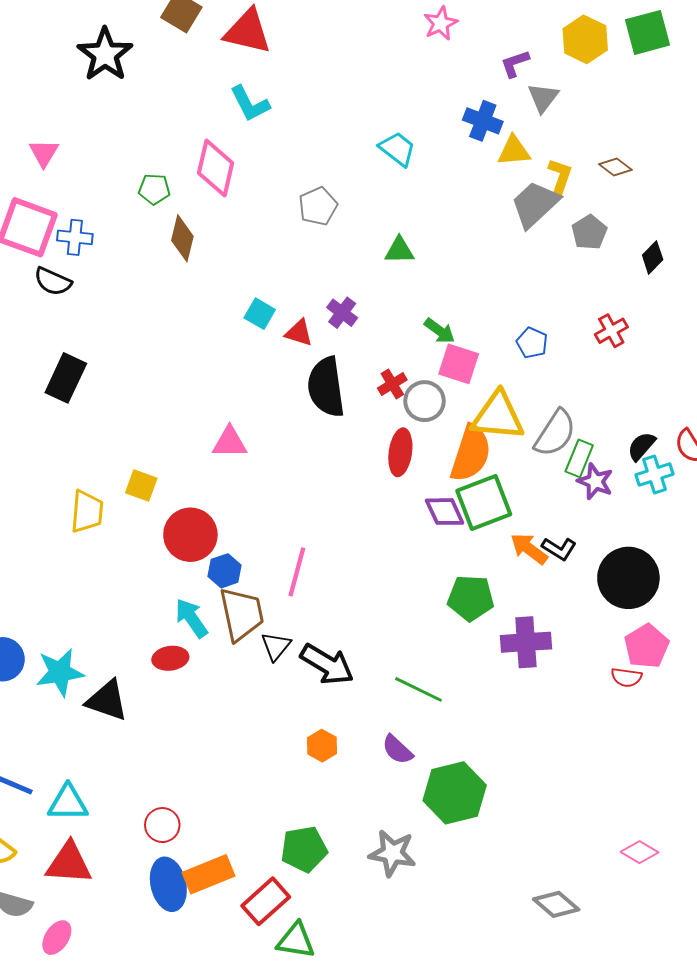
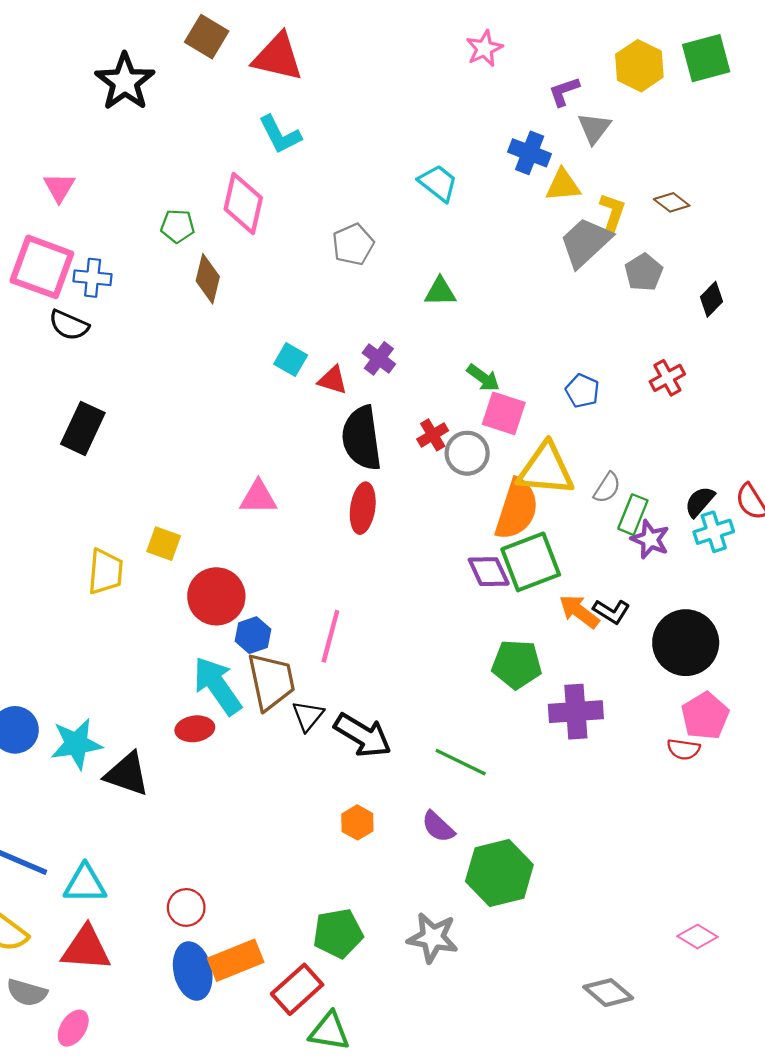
gray semicircle: (555, 433) -> (607, 488), size x0.6
red ellipse: (400, 452) -> (363, 508), moved
cyan arrow: (191, 618) -> (217, 686), size x1.4

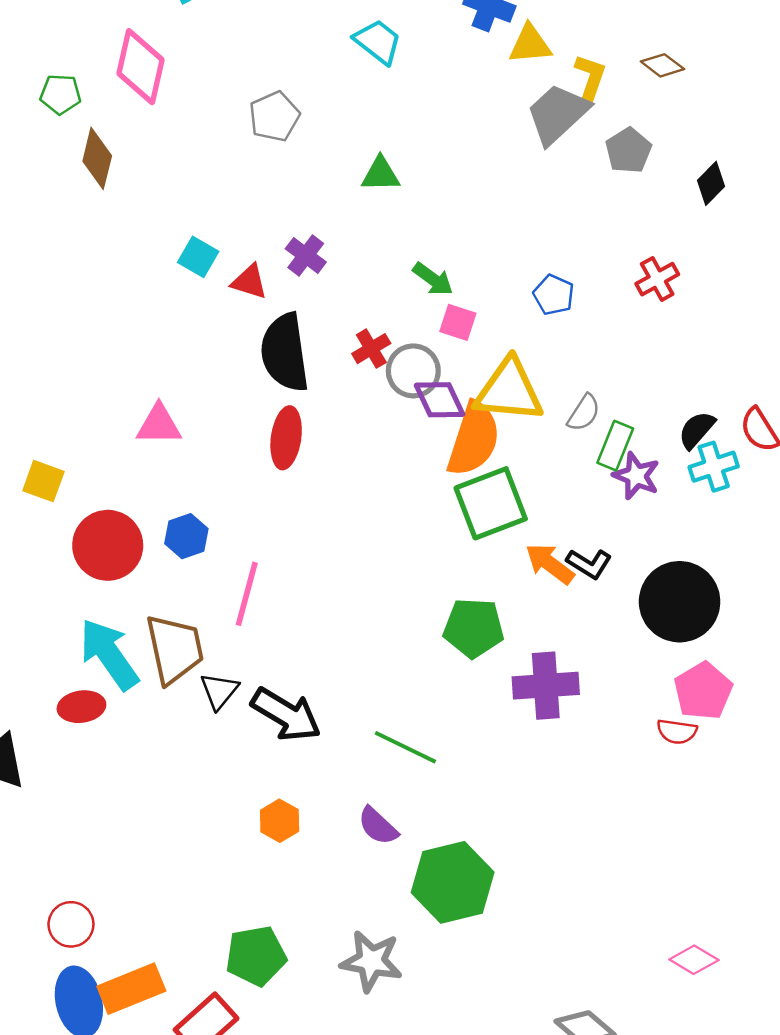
pink square: (504, 413) -> (458, 322), size x0.7
purple diamond: (489, 572) -> (440, 400), moved
blue hexagon: (253, 635) -> (186, 536), moved

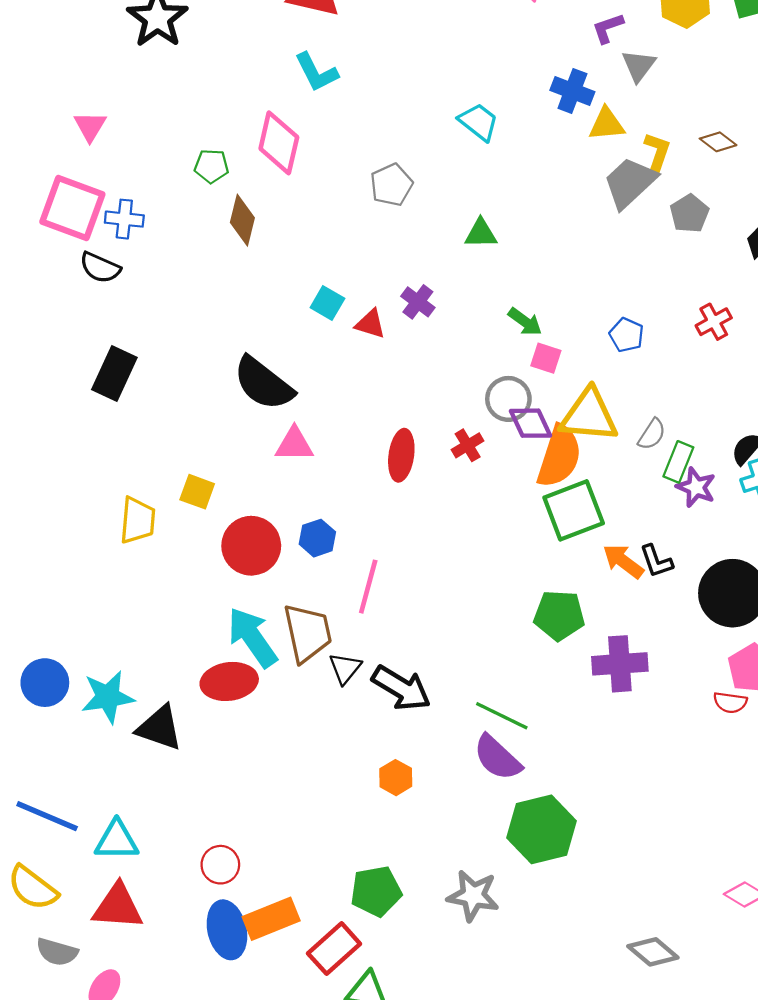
red cross: (371, 349) -> (468, 445), moved
black semicircle: (285, 353) -> (263, 383), moved, turned -44
black L-shape: (589, 564) -> (656, 561), turned 39
red ellipse: (81, 707) -> (229, 681), size x1.4
purple semicircle: (378, 826) -> (497, 758), moved, size x1.4

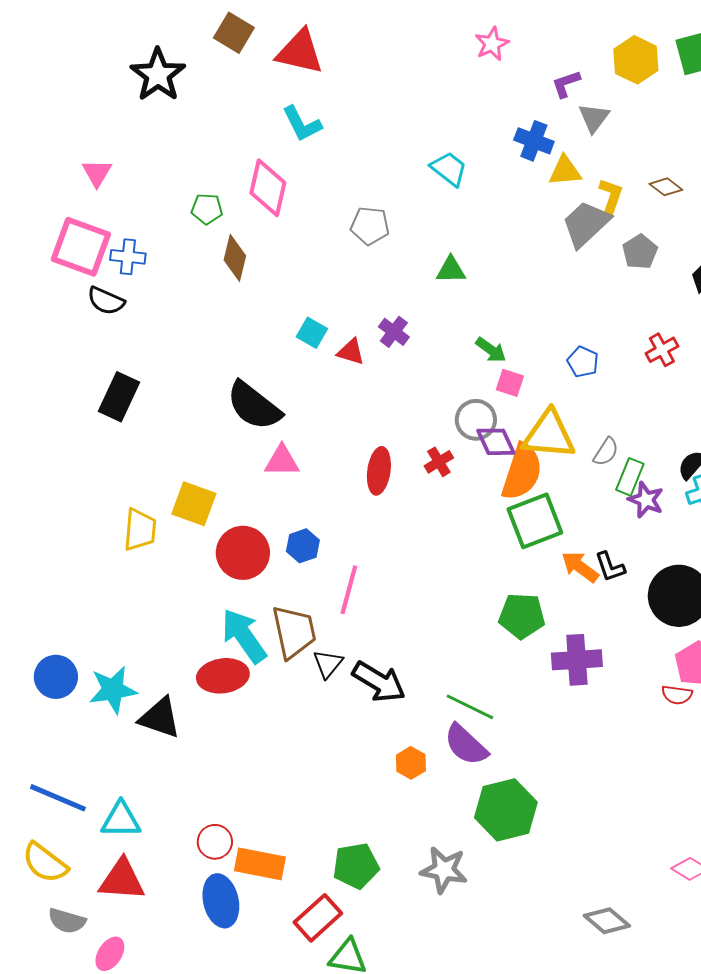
gray pentagon: (391, 185) -> (370, 226), turned 30
yellow square: (197, 492) -> (194, 504), size x1.4
orange hexagon: (396, 778) -> (411, 763), moved
orange rectangle: (271, 919) -> (260, 864), moved, turned 33

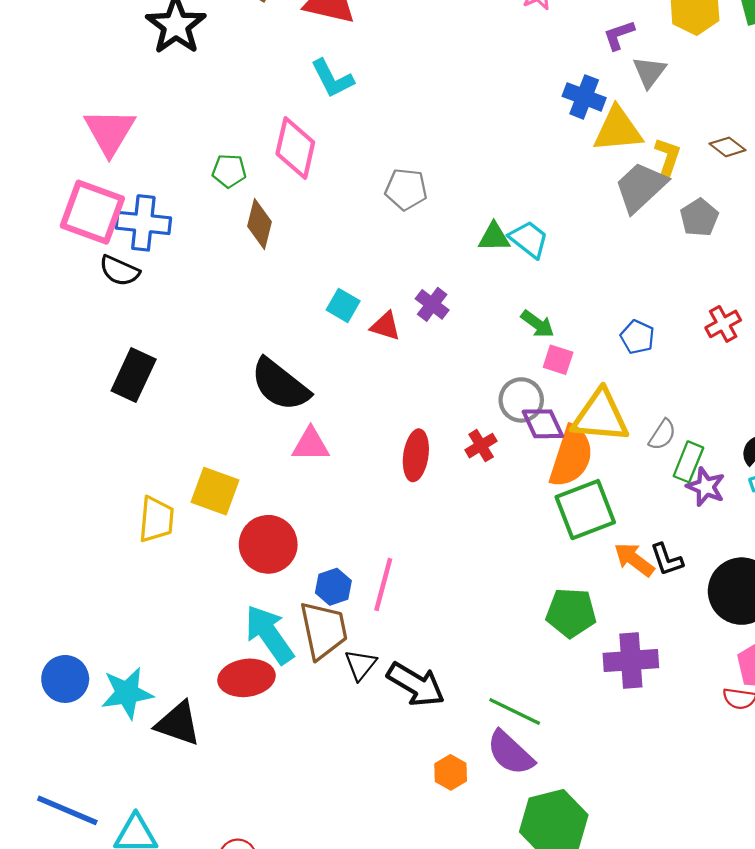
cyan trapezoid: (449, 169) -> (529, 239), moved
yellow triangle: (565, 171) -> (618, 130), size x1.4
pink triangle: (97, 173) -> (110, 132), size x1.6
blue cross: (128, 257) -> (143, 223), size x1.4
blue hexagon: (303, 546) -> (333, 587), moved

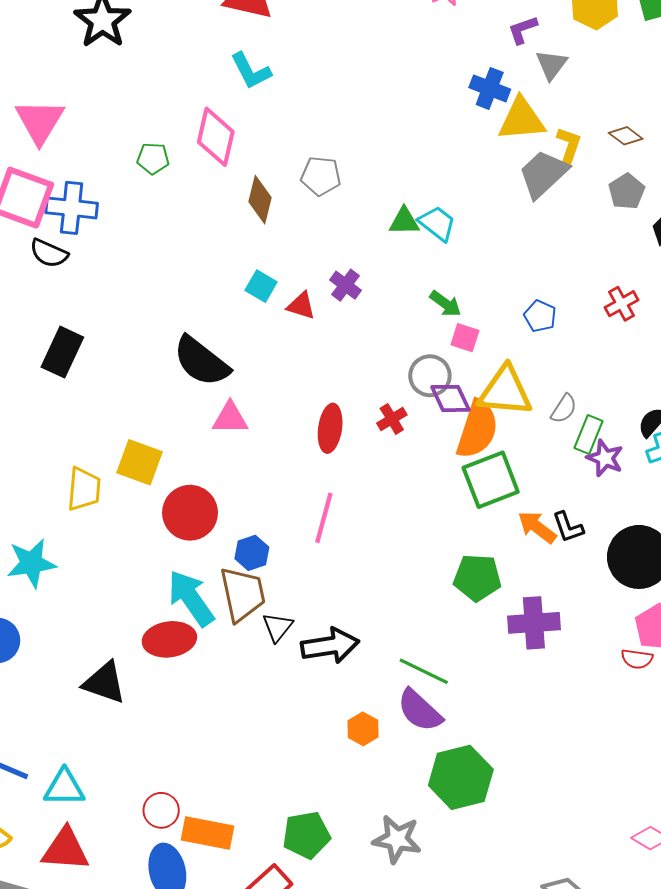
gray pentagon: (699, 218) -> (627, 191), moved
brown diamond: (260, 224) -> (260, 200), moved
pink line: (383, 585) -> (324, 518), moved
black arrow: (416, 684) -> (330, 646), turned -40
cyan star: (127, 693) -> (31, 563), moved

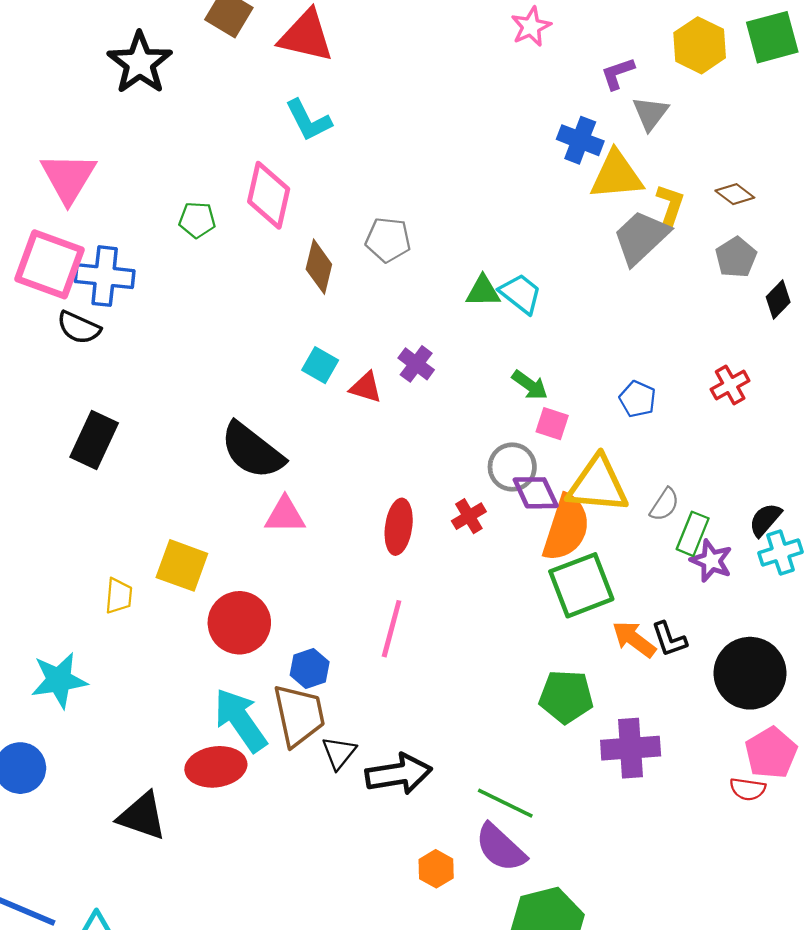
yellow trapezoid: (84, 489) -> (119, 596), size x0.7

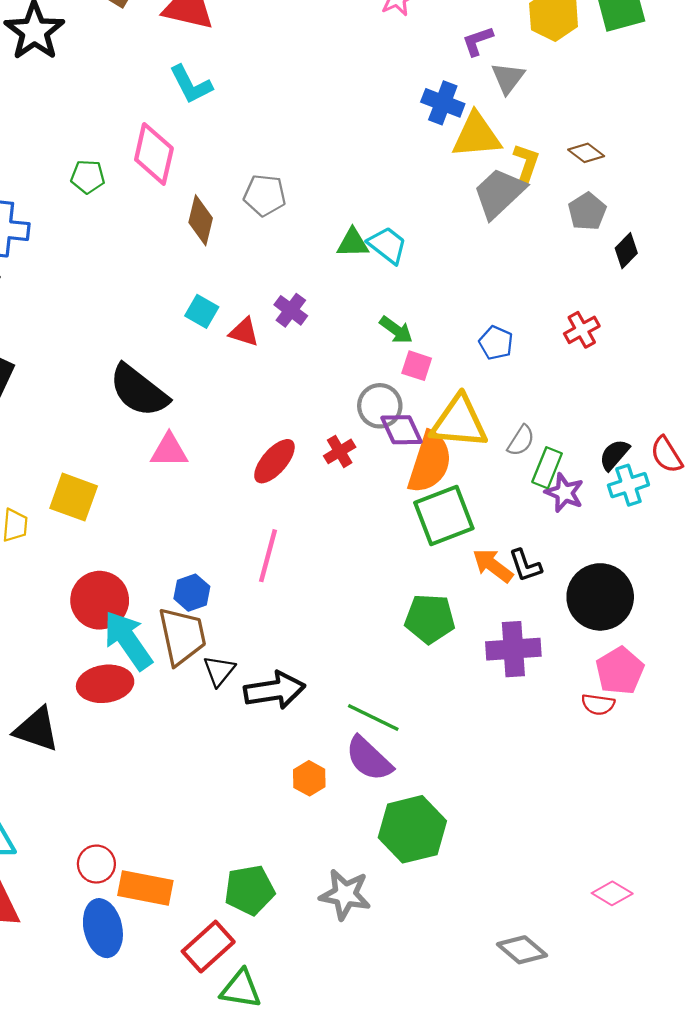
red ellipse: (399, 527) -> (274, 461), turned 33
red circle: (239, 623) -> (100, 600), moved
purple cross: (631, 748) -> (513, 649), moved

